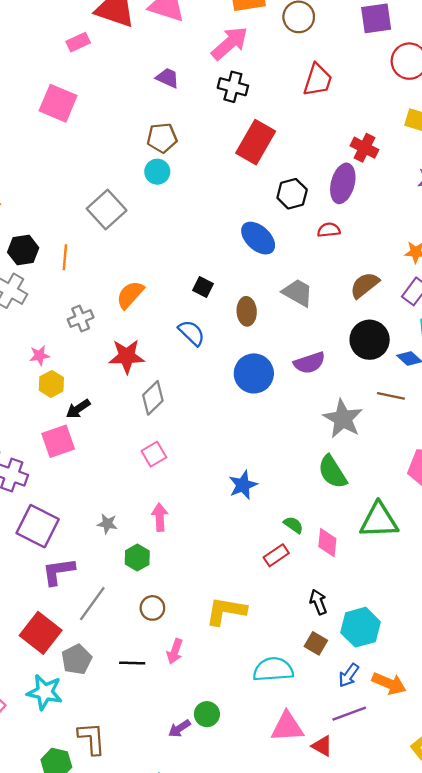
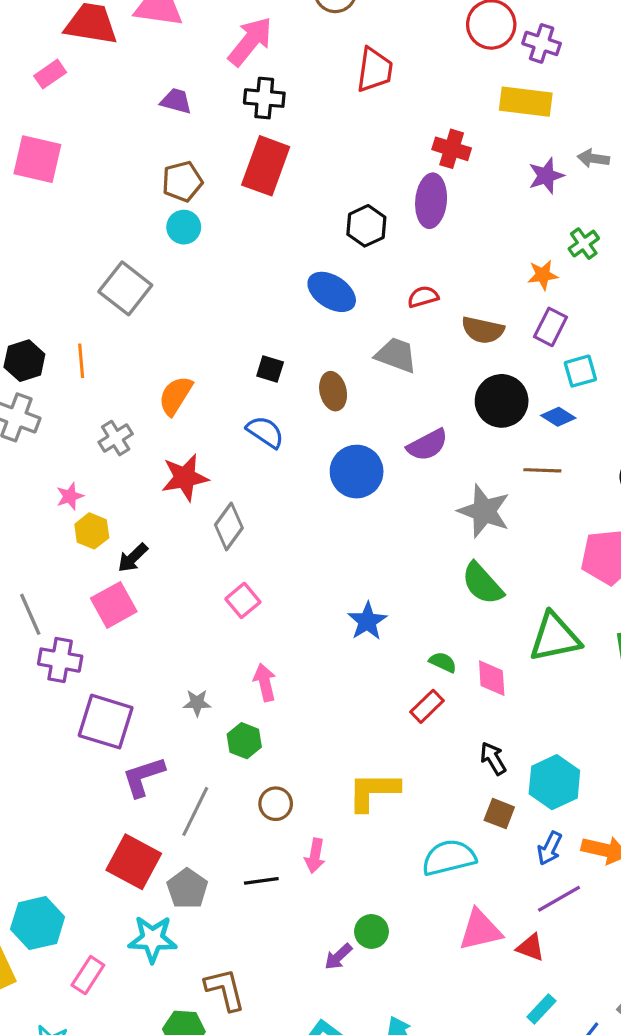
red rectangle: (256, 142) -> (266, 166), moved
red semicircle: (329, 230) -> (423, 297), moved
brown semicircle: (365, 285) -> (483, 330), turned -120

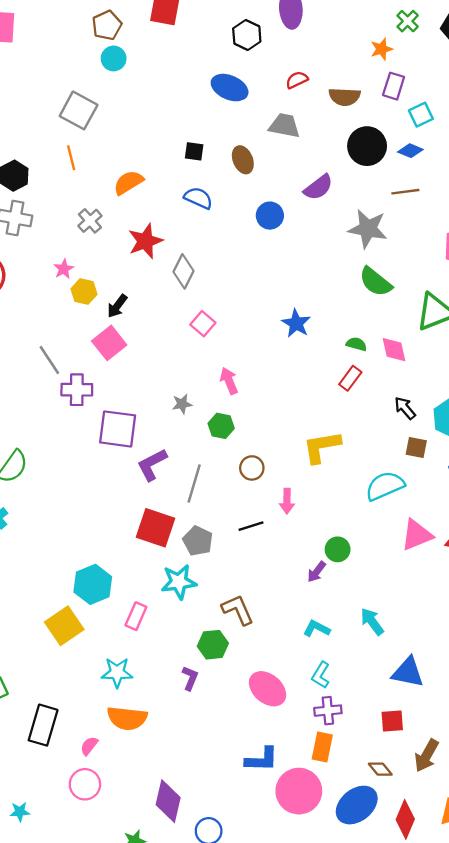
orange line: (81, 361) -> (71, 158), moved
orange semicircle: (176, 396) -> (128, 182), turned 36
blue circle: (357, 472) -> (270, 216), size x0.7

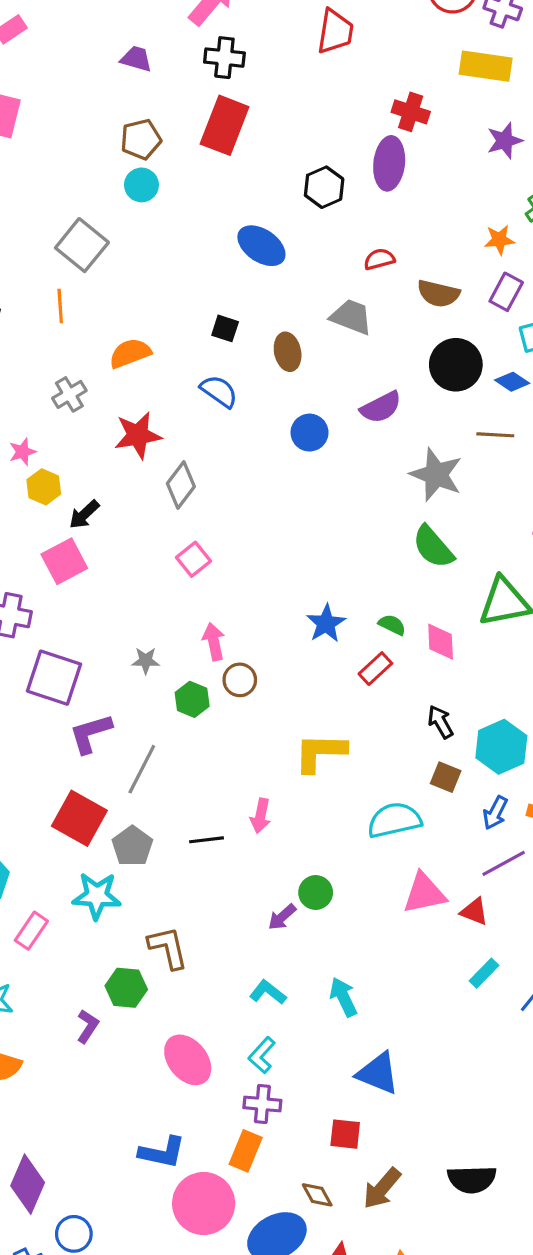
blue ellipse: (230, 88) -> (261, 246), moved
blue star: (296, 323) -> (326, 623), moved
brown circle: (252, 468) -> (240, 680), moved

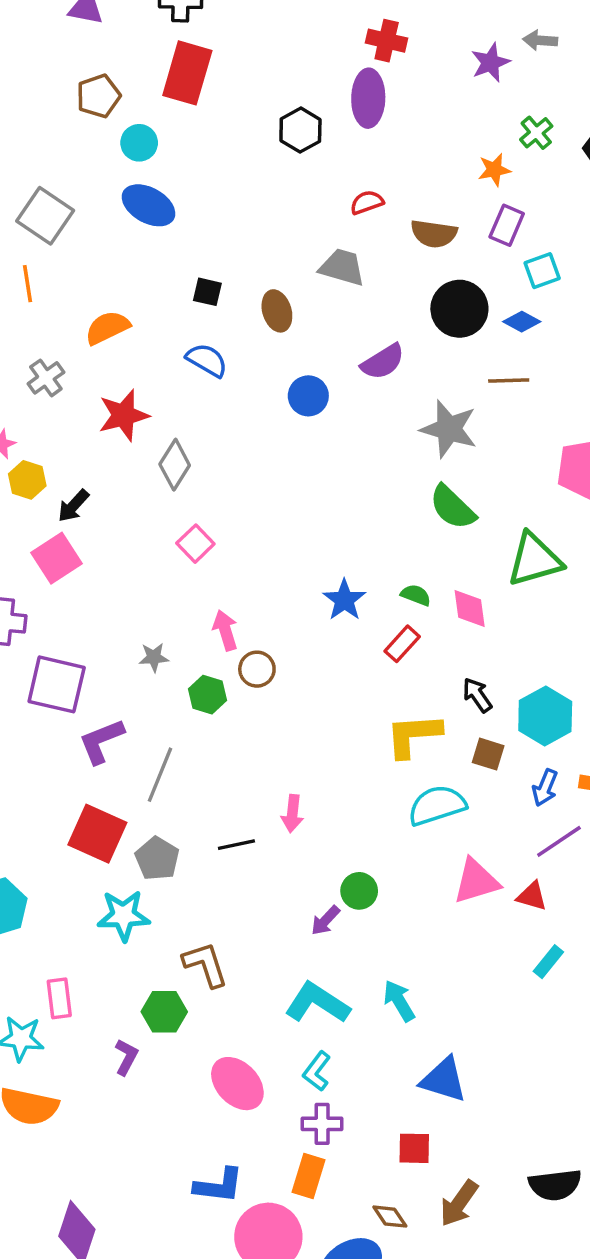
cyan circle: (141, 185) -> (139, 143), moved
blue ellipse: (261, 246) -> (149, 205), moved
yellow L-shape: (320, 752) -> (413, 735), moved
pink rectangle: (31, 931) -> (59, 998), moved, turned -36
cyan L-shape: (268, 992) -> (317, 1003), size x1.6

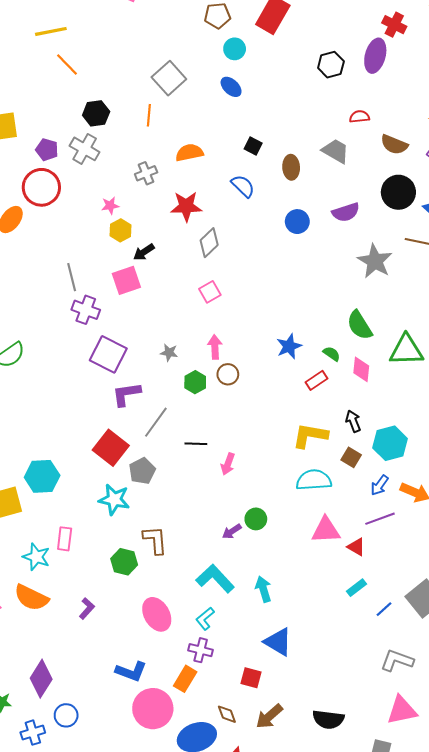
blue ellipse: (149, 205) -> (231, 87), size x0.7
green semicircle: (452, 507) -> (360, 325), moved
black line: (236, 845) -> (196, 444), moved
purple L-shape: (126, 1057) -> (87, 608), moved

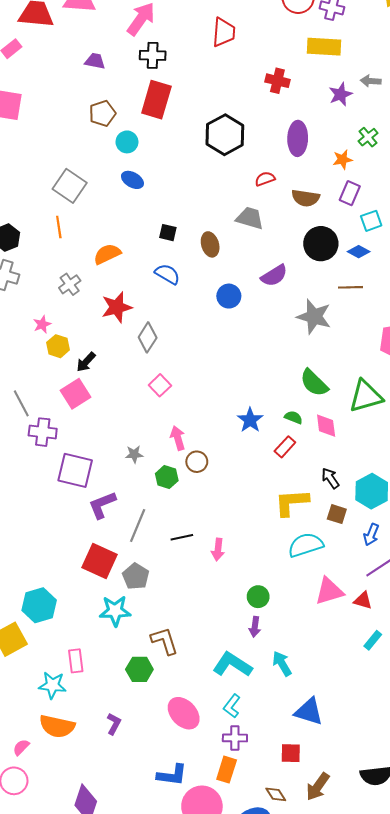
purple ellipse: (375, 56) -> (298, 138), moved
black hexagon: (331, 65) -> (225, 135), size x1.5
purple arrow: (232, 531) -> (255, 627), moved, turned -36

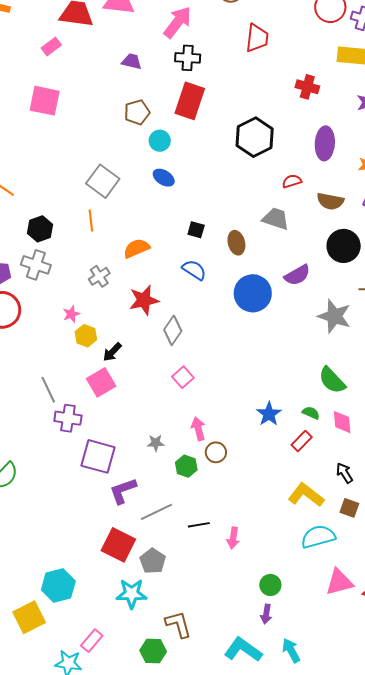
blue circle: (229, 296) -> (253, 293), size x1.6
yellow L-shape: (292, 502) -> (306, 495), turned 39
gray line: (138, 526) -> (156, 512), turned 40
pink rectangle: (76, 661) -> (92, 641), turned 45

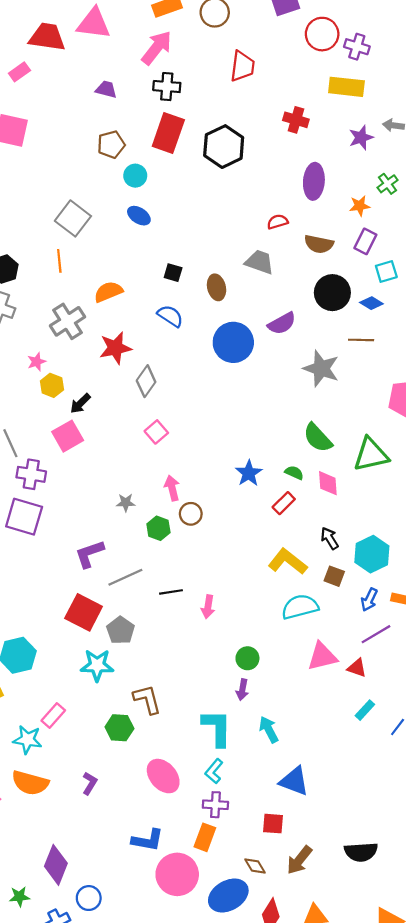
black hexagon: (255, 137) -> (224, 147), moved
gray cross: (99, 276) -> (68, 321), size x1.5
purple square: (98, 456) -> (24, 517), moved
cyan L-shape: (243, 650) -> (217, 728), turned 54

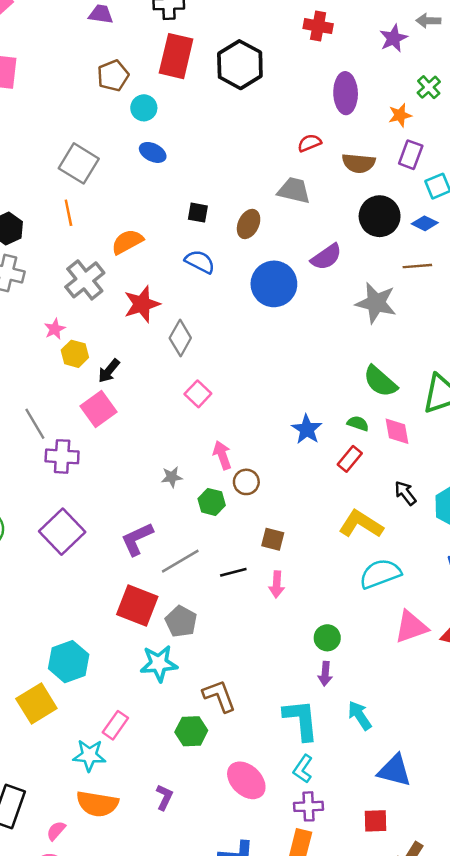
brown ellipse: (217, 287) -> (249, 224), turned 45
purple square: (24, 517) -> (62, 532), moved, turned 36
brown square: (334, 576) -> (273, 539), moved

